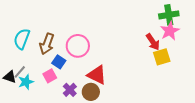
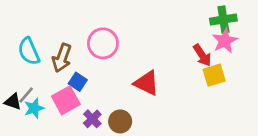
cyan semicircle: (22, 39) -> (29, 51), turned -45
pink circle: (78, 46) -> (103, 43), moved
red triangle: (97, 75) -> (147, 83), moved
pink square: (50, 76) -> (66, 100), size x1.5

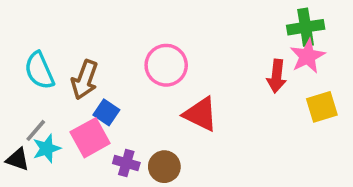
pink circle: (103, 43) -> (166, 65), moved
red arrow: (202, 55) -> (277, 76), turned 40
yellow square: (214, 75) -> (322, 107), moved
black triangle: (13, 102) -> (18, 159), moved
purple cross: (92, 119) -> (126, 163), turned -30

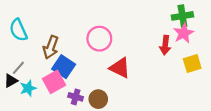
cyan semicircle: (39, 71) -> (18, 30), moved
blue square: (106, 112) -> (64, 67), size x1.5
gray line: (36, 130) -> (18, 68), moved
black triangle: (18, 159) -> (11, 81), moved, turned -48

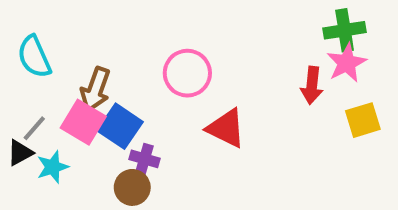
pink square: (54, 82) -> (83, 122), moved, turned -30
purple cross: (76, 97) -> (144, 159), moved
brown circle: (98, 99) -> (132, 187), moved

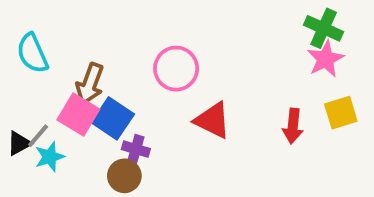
green cross: (345, 30) -> (324, 28), turned 33
red arrow: (312, 85) -> (293, 126), moved
gray line: (34, 128) -> (38, 136), moved

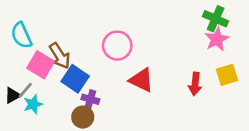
brown arrow: (90, 84) -> (60, 56), turned -52
pink square: (78, 115) -> (41, 65), moved

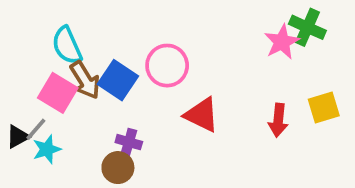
cyan semicircle: (21, 35) -> (67, 45), moved
pink star: (217, 39) -> (282, 42), moved
blue square: (75, 79) -> (118, 80), moved

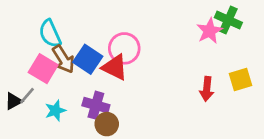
red triangle: (202, 115) -> (115, 67), moved
purple cross: (129, 142) -> (96, 105), size x1.4
cyan star: (47, 149) -> (55, 111), moved
brown circle: (118, 168) -> (107, 124), moved

